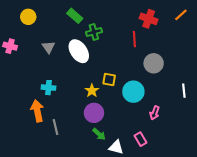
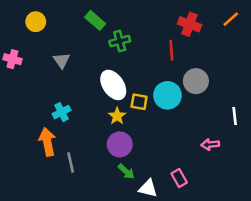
white ellipse: (79, 51) -> (113, 85), moved
cyan cross: (48, 88) -> (62, 112), turned -32
cyan circle: (133, 92) -> (167, 95), moved
pink arrow: (155, 113) -> (210, 144), moved, turned 64

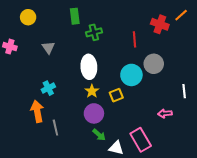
green rectangle: (95, 20) -> (75, 16), turned 42
red cross: (189, 24) -> (160, 24), moved
white ellipse: (113, 85) -> (89, 67), turned 30
yellow square: (139, 102) -> (116, 95), moved, turned -32
pink rectangle: (179, 178) -> (141, 140), size x1.6

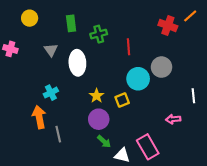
green rectangle: (75, 16) -> (71, 23), moved
red line: (134, 39) -> (129, 47), moved
white ellipse: (89, 67) -> (77, 63), moved

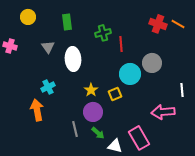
orange line: (190, 16) -> (178, 24), moved, turned 72
green cross: (99, 34) -> (103, 33), moved
pink arrow: (173, 119) -> (163, 112), size x1.6
gray line: (58, 134) -> (75, 129), moved

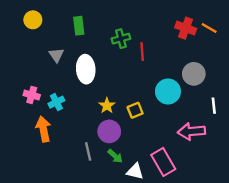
pink cross: (10, 46) -> (32, 95), moved
gray circle: (152, 63) -> (194, 74), moved
cyan circle: (130, 74) -> (168, 91), moved

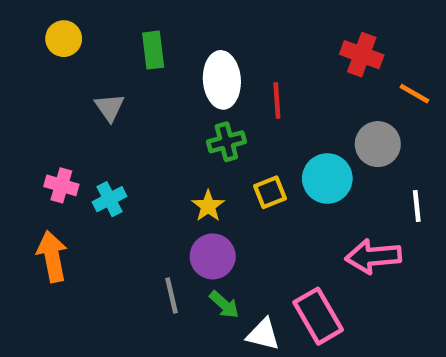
orange line: (209, 28) -> (414, 94), moved
green cross: (121, 39) -> (226, 142), moved
white ellipse: (86, 69) -> (222, 80), moved
yellow square: (135, 110) -> (270, 192), moved
orange arrow: (43, 129) -> (52, 256), moved

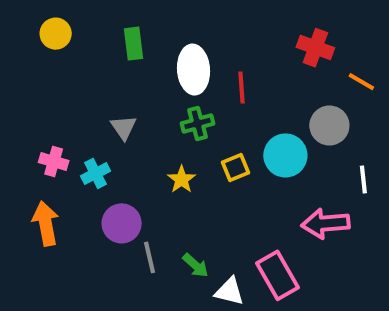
gray triangle: (110, 107) -> (124, 127), moved
purple circle: (213, 256) -> (122, 223), moved

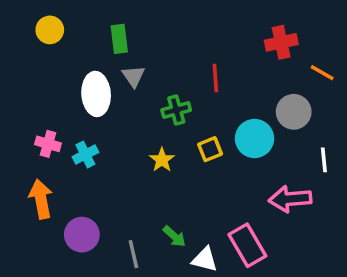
red cross: (315, 48) -> (281, 42), turned -32
white ellipse: (194, 70) -> (96, 94), moved
gray triangle: (124, 127) -> (133, 76), moved
purple circle: (122, 223) -> (82, 235), moved
gray line: (150, 257) -> (133, 254), moved

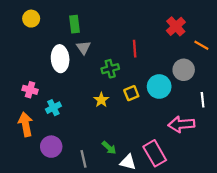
red cross: (281, 42) -> (176, 26), turned -30
cyan cross: (85, 155) -> (53, 108), moved

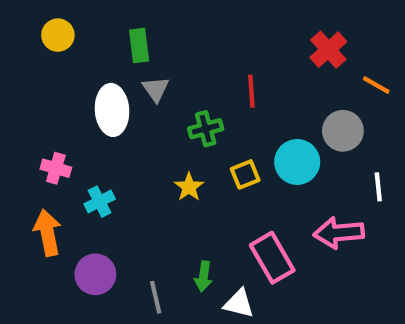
green arrow: (109, 148) -> (204, 276), turned 56
pink rectangle: (155, 153) -> (272, 258), moved

